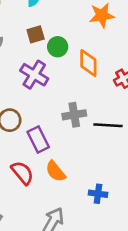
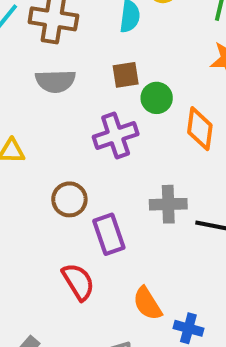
purple cross: (34, 75) -> (116, 135), turned 32
orange semicircle: (56, 171) -> (147, 303), moved

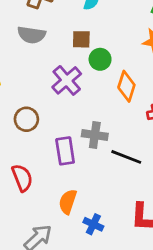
purple cross: (116, 135) -> (67, 80), turned -32
purple rectangle: (109, 234) -> (65, 151), moved
orange semicircle: (147, 303) -> (68, 202), turned 40

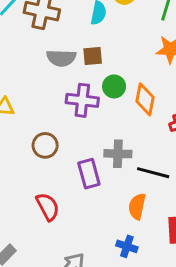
gray semicircle: (31, 35) -> (61, 58), moved
green circle: (100, 59) -> (114, 86), moved
purple cross: (67, 80) -> (82, 100), turned -36
orange semicircle: (68, 202) -> (137, 206), moved

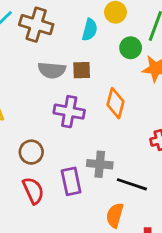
green circle: (114, 86) -> (131, 48), moved
orange diamond: (145, 99) -> (115, 103), moved
red semicircle: (48, 207) -> (33, 191), moved

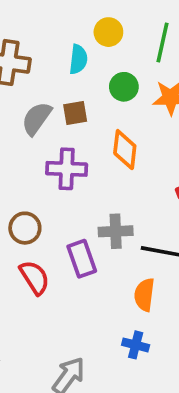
green circle: (131, 48) -> (124, 87), moved
gray semicircle: (52, 70) -> (37, 118), turned 128

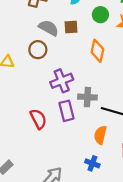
gray semicircle: (37, 118) -> (49, 28), turned 78
purple cross: (67, 169) -> (62, 81), moved, turned -30
brown circle: (25, 228) -> (38, 50), moved

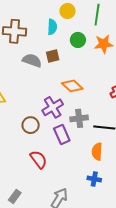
brown circle: (38, 50) -> (31, 125), moved
orange diamond: (97, 51) -> (72, 86), moved, turned -50
red semicircle: (38, 119) -> (39, 159), moved

